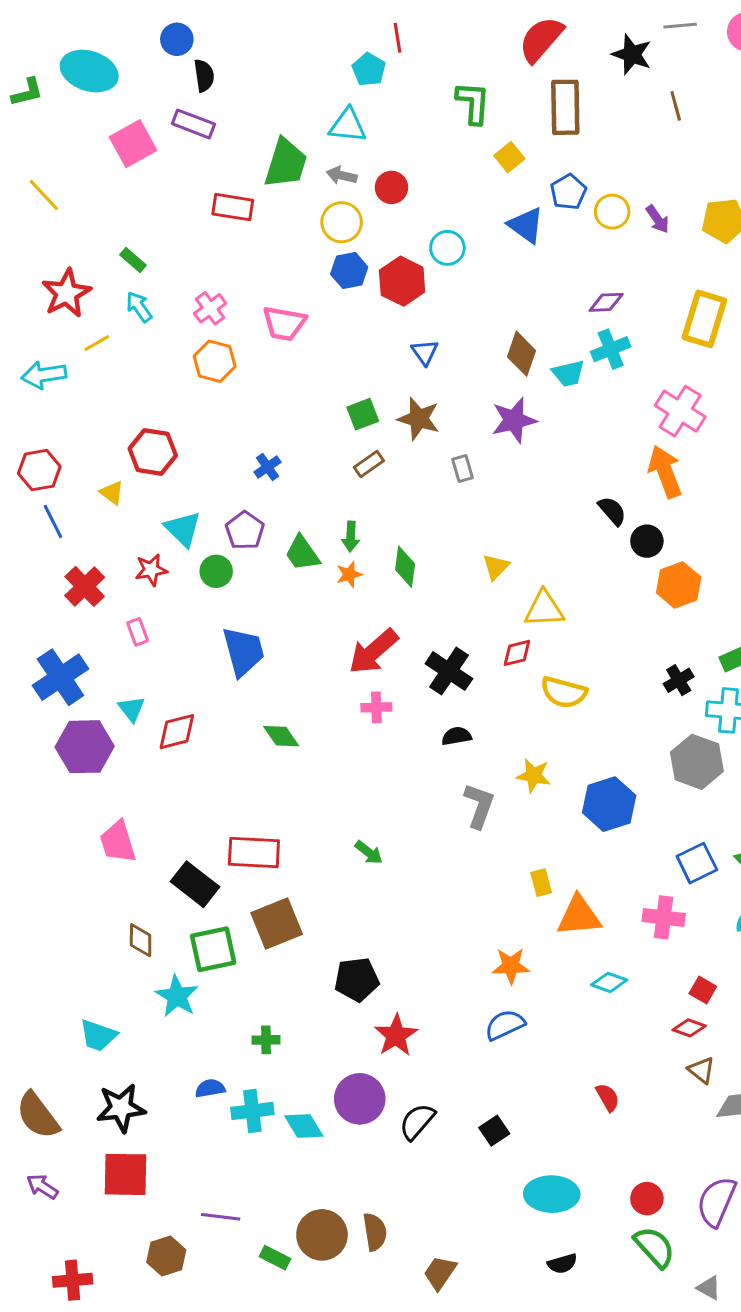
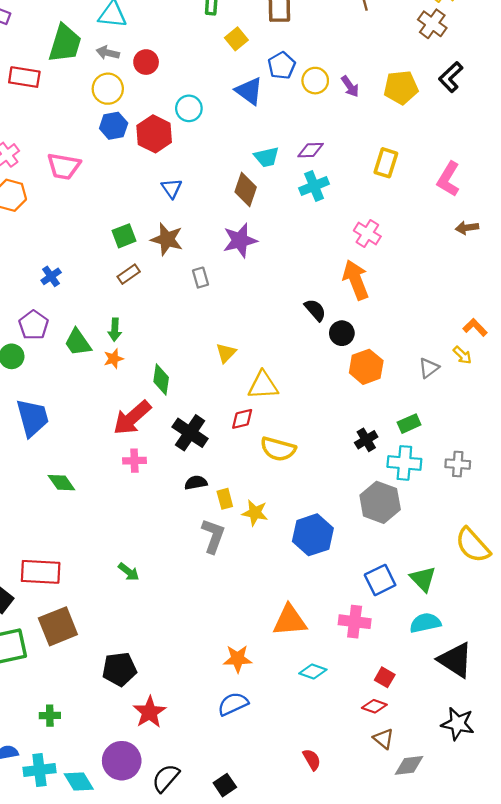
yellow rectangle: (704, 319) -> (386, 163), size x0.7
cyan trapezoid: (568, 373) -> (267, 157), moved
pink cross: (680, 411) -> (367, 234), size x0.7
green diamond: (405, 567) -> (161, 380), moved
yellow rectangle: (541, 883) -> (225, 499), moved

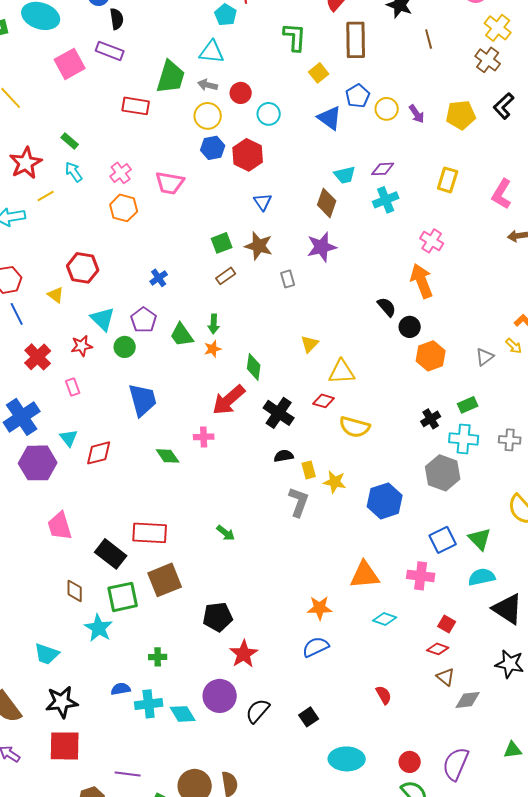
cyan circle: (189, 108) -> (269, 114), moved
red diamond: (242, 419) -> (324, 401), turned 30
pink cross: (134, 461) -> (204, 437), moved

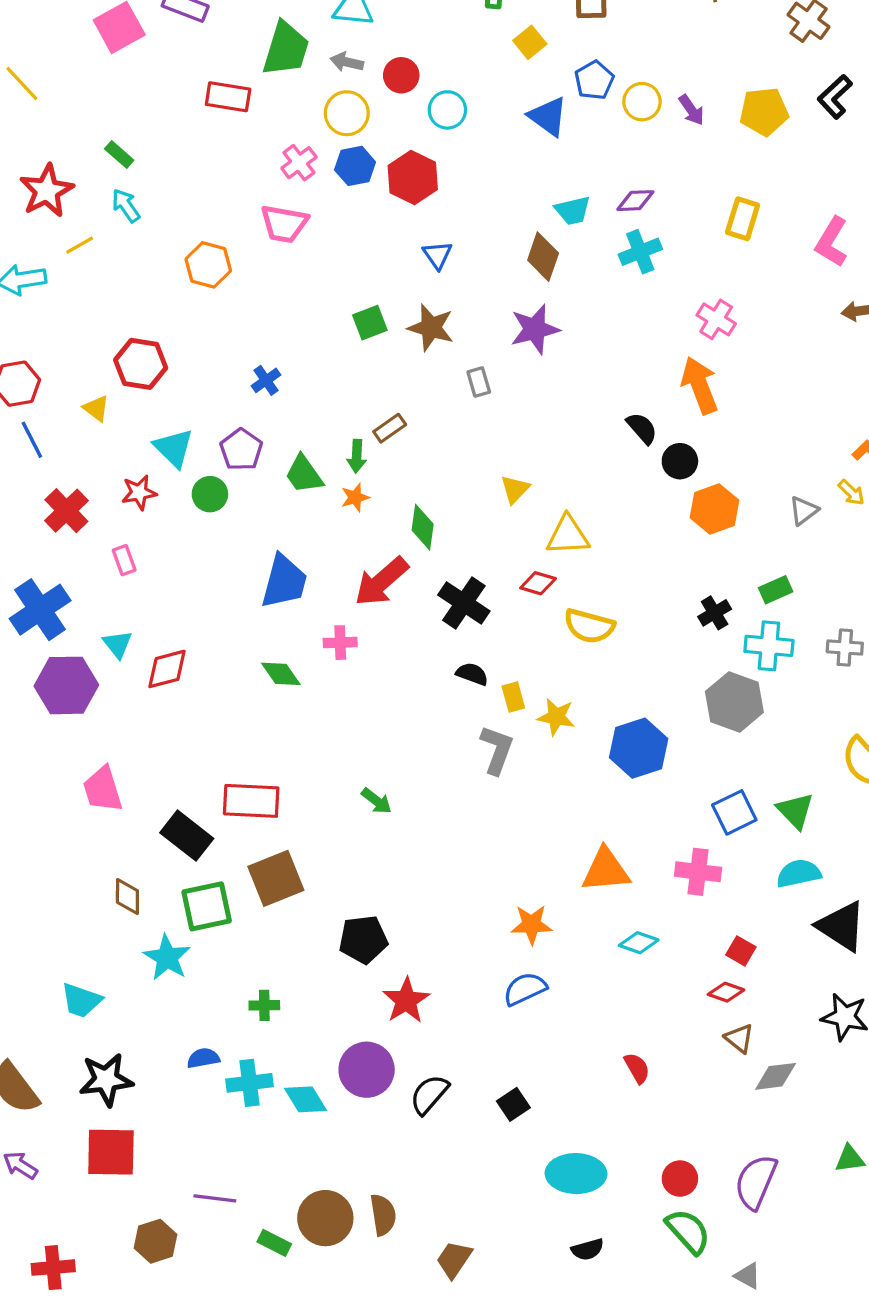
pink cross: (121, 173) -> (299, 163), moved
brown rectangle: (226, 276) -> (390, 428), moved
blue trapezoid: (143, 400) -> (284, 582), moved, turned 30
black semicircle: (284, 456) -> (472, 674), turned 30

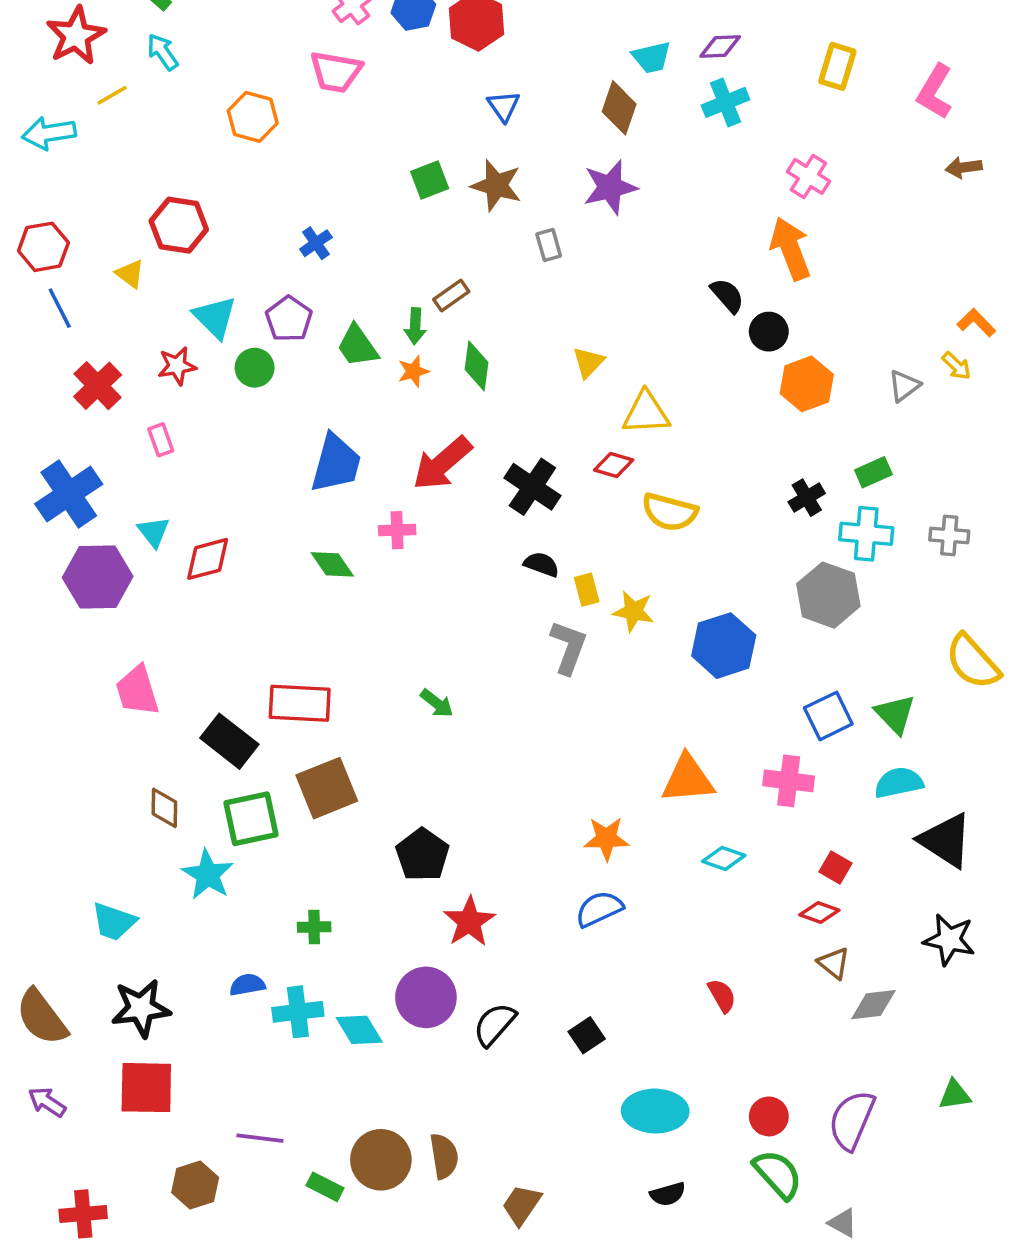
green diamond: (423, 527) -> (477, 366), moved
black pentagon: (363, 939) -> (422, 855), turned -30

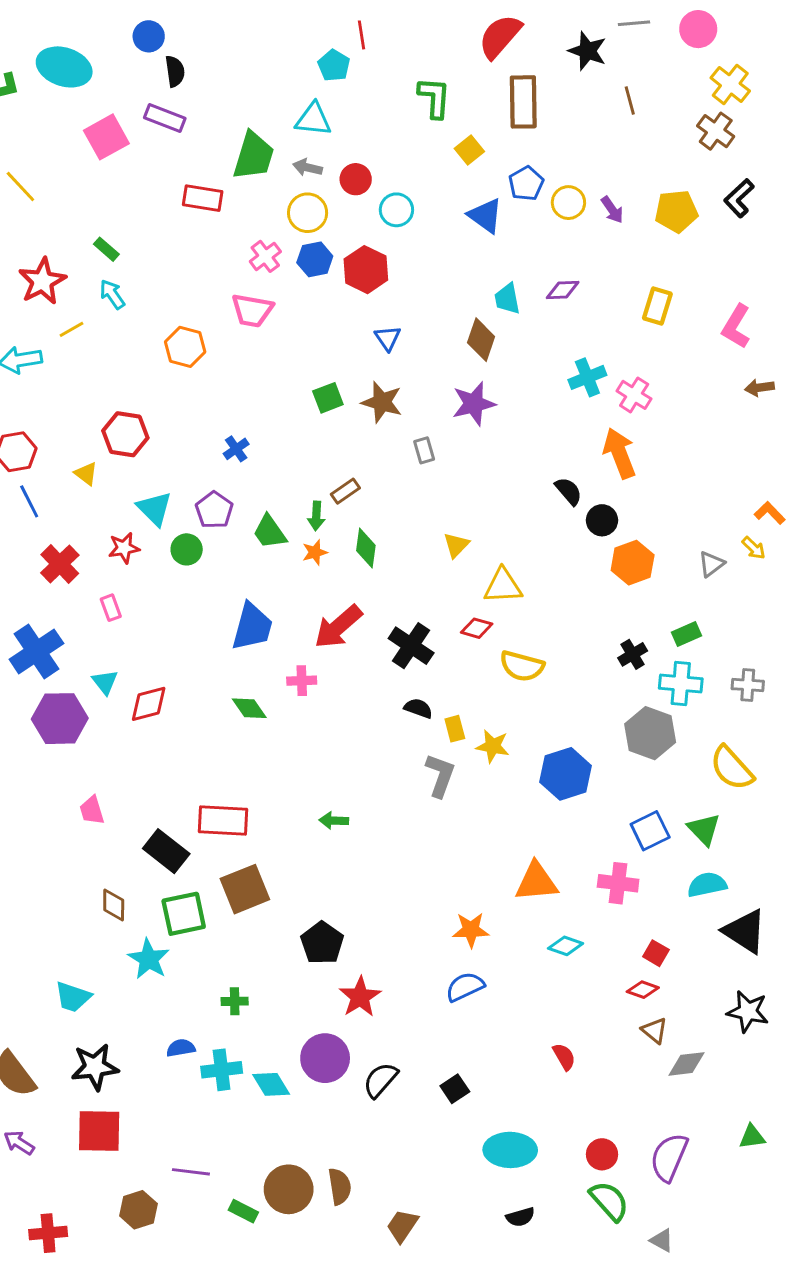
cyan trapezoid: (652, 57) -> (507, 299), turned 92
cyan cross: (726, 102) -> (587, 377), moved
yellow semicircle: (973, 662) -> (732, 768), moved
pink trapezoid: (137, 691) -> (92, 810), size x0.7
green arrow: (437, 703) -> (334, 821), turned 144

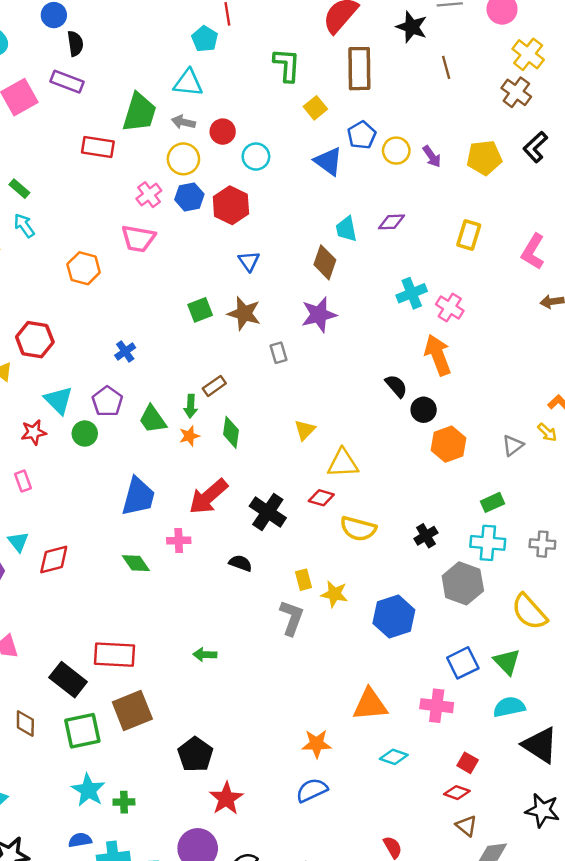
black cross: (633, 654) -> (426, 536), moved
black semicircle: (418, 708) -> (240, 563), moved
cyan star: (149, 959) -> (88, 790), moved

